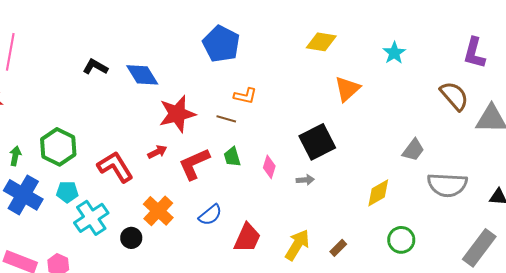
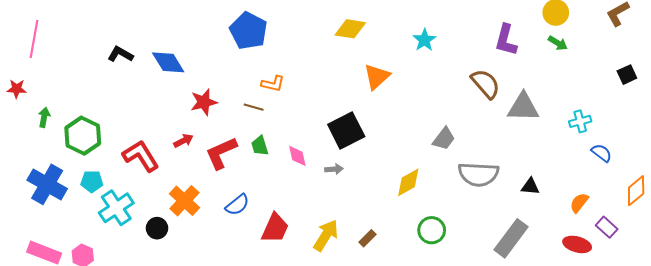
red star: (177, 114) -> (204, 102), size x0.7
green arrow: (15, 156) -> (44, 117), moved
pink diamond: (269, 167) -> (297, 156), turned -30

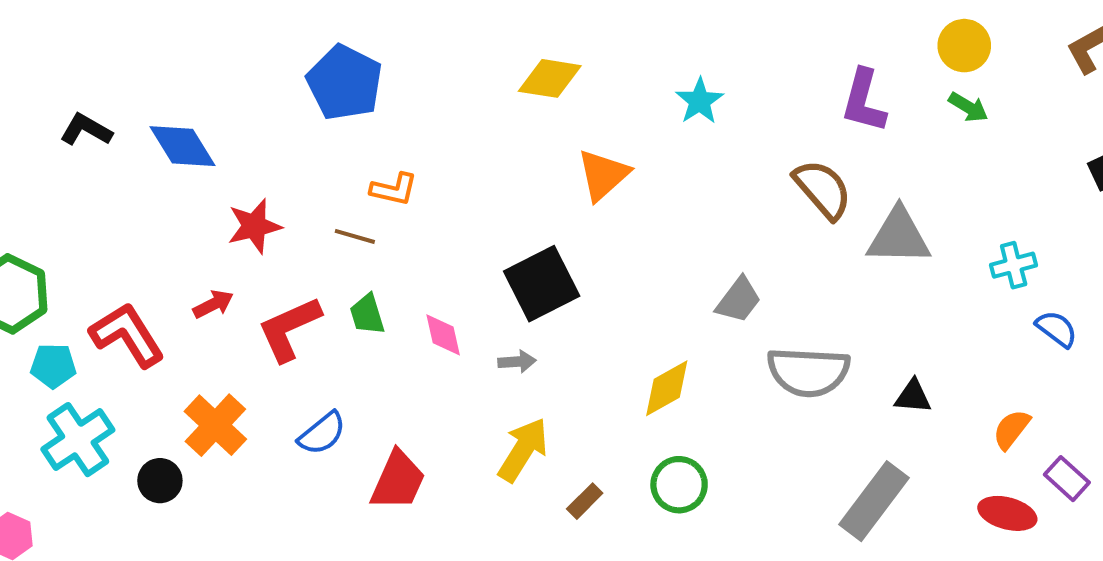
cyan pentagon: (92, 181) -> (53, 366), moved
green circle: (432, 230) -> (679, 485), moved
yellow arrow: (326, 235) -> (523, 450), moved

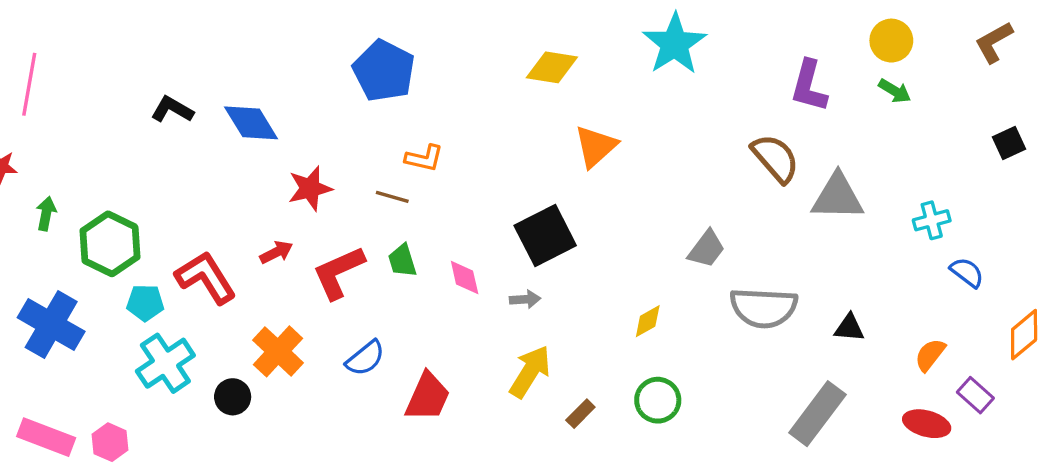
cyan star: (700, 101) -> (675, 44), moved, size x1.6
yellow diamond: (667, 388) -> (648, 321), size x0.7

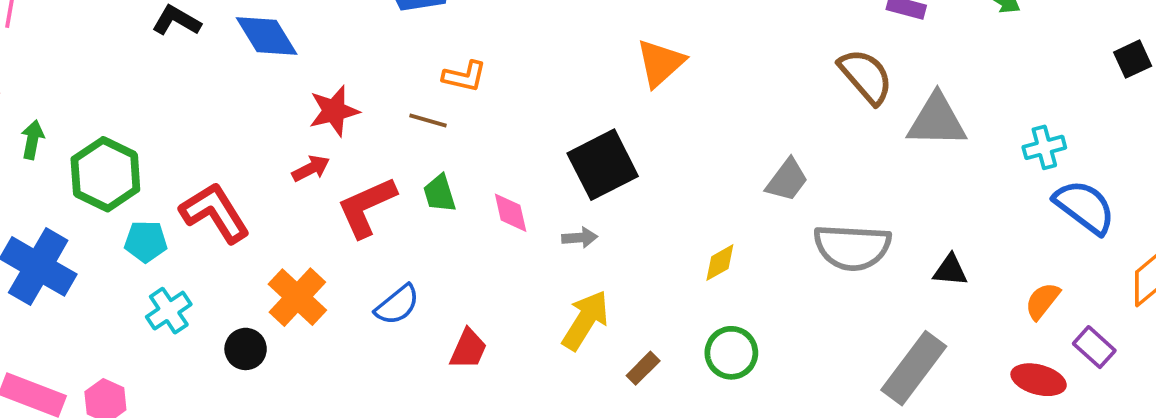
red arrow: (276, 252) -> (311, 168), moved
blue semicircle: (967, 272) -> (1085, 207), size x1.6
cyan cross: (165, 363) -> (169, 311), size x0.7
red trapezoid: (428, 397) -> (468, 349), size x0.7

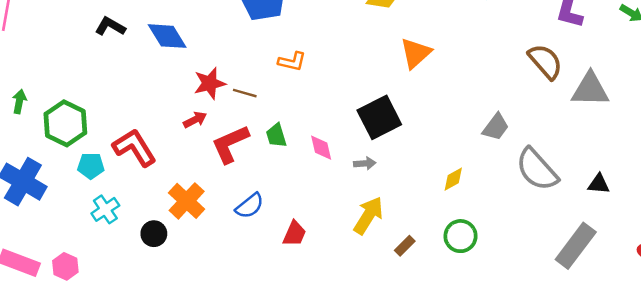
brown line: (428, 120) -> (245, 93), moved
gray semicircle: (852, 247) -> (537, 169), turned 45

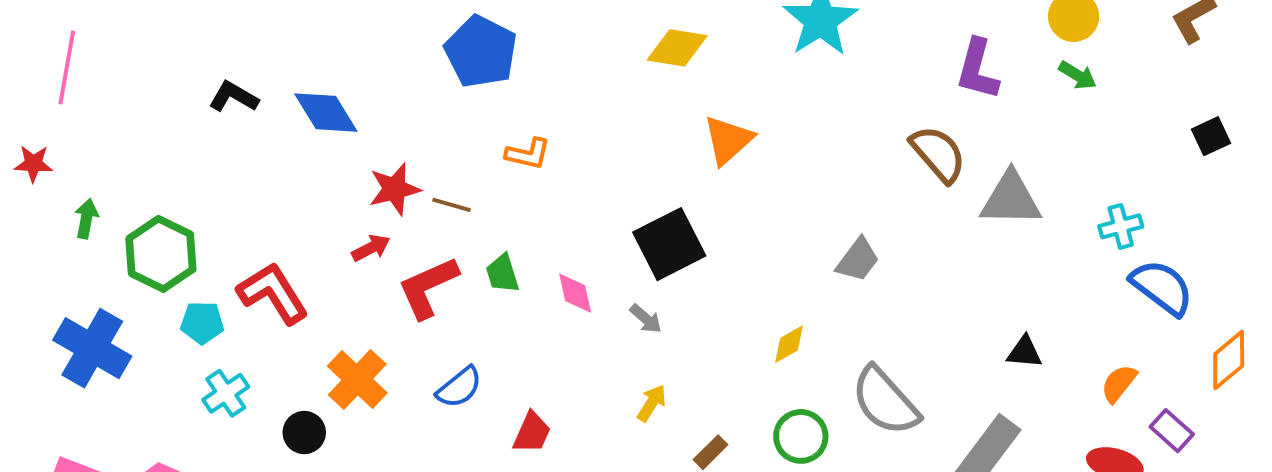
gray arrow: (365, 163) -> (646, 319), turned 45
gray semicircle: (537, 169) -> (885, 401), moved
yellow arrow: (368, 215) -> (652, 403), size x0.6

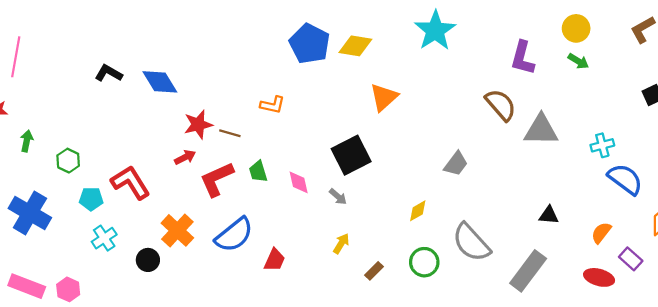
blue pentagon: (481, 52) -> (310, 44), moved
green hexagon: (161, 254) -> (68, 161), size x0.6
blue semicircle: (459, 387) -> (234, 235), size x1.5

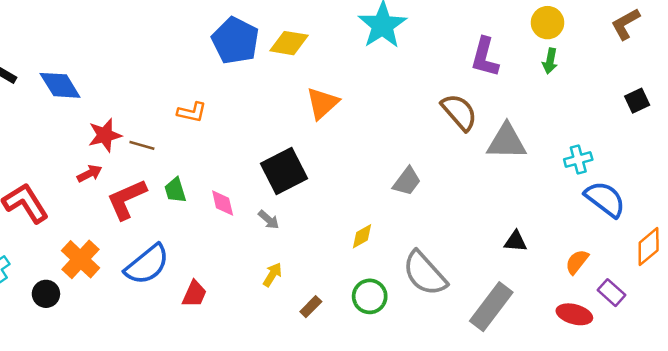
green arrow: (578, 61) -> (550, 61), turned 70

